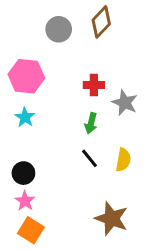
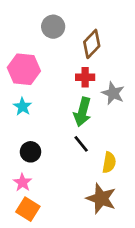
brown diamond: (101, 22) -> (92, 44), moved
green arrow: (91, 123) -> (82, 112), size x1.5
yellow semicircle: (123, 160) -> (109, 162), moved
black circle: (23, 173) -> (30, 152), moved

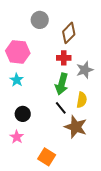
gray star: (113, 93) -> (85, 70), turned 30
yellow semicircle: (109, 162) -> (82, 100), moved
brown star: (101, 198) -> (76, 127), moved
orange square: (28, 209) -> (47, 157), moved

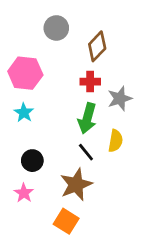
brown star: (76, 127) -> (76, 185), moved, turned 30

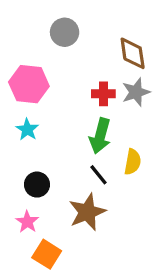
brown diamond: (97, 46) -> (133, 53), moved, turned -52
gray star: (120, 99) -> (136, 92), moved
orange square: (66, 221) -> (47, 254), moved

